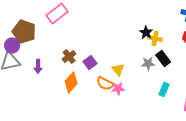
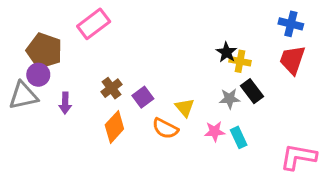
purple circle: (12, 45) -> (38, 75), moved
pink star: (118, 88) -> (215, 131), moved
cyan rectangle: (164, 89) -> (239, 137), moved, turned -48

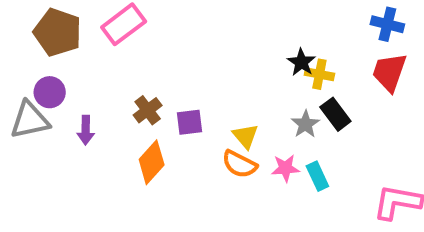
brown pentagon: (44, 51) -> (58, 32), moved
purple square: (143, 97) -> (190, 122), turned 30
gray star: (230, 99) -> (305, 124), turned -30
orange semicircle: (165, 128) -> (239, 164), moved

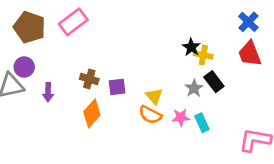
blue cross: (387, 24) -> (248, 22), turned 30
red trapezoid: (389, 72) -> (250, 54), turned -40
brown cross: (148, 110) -> (89, 79), turned -36

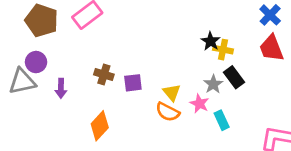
orange diamond: (92, 113) -> (100, 126), moved
pink star: (181, 117) -> (199, 104), moved, turned 30

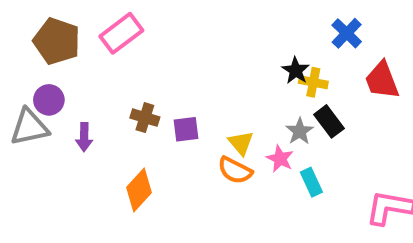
blue cross: (270, 15) -> (347, 33), moved

